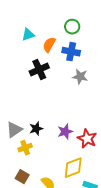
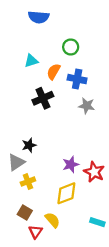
green circle: (72, 27) -> (71, 47), moved
black star: (36, 129) -> (29, 145), moved
yellow diamond: (73, 168) -> (66, 193), moved

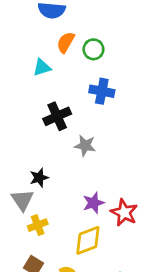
orange semicircle: (54, 72) -> (66, 42), moved
gray star: (87, 106) -> (85, 146), moved
gray triangle: (16, 162) -> (22, 200), turned -30

